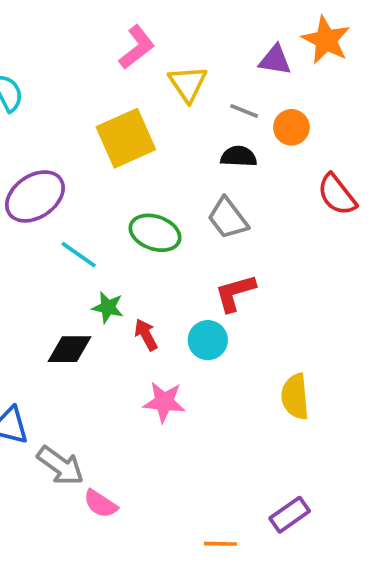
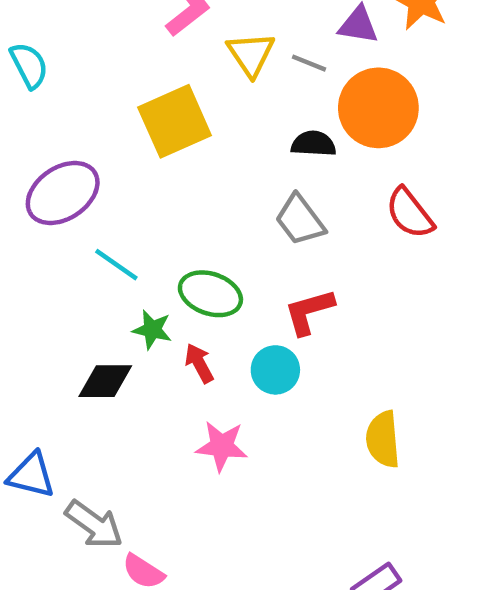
gray line: (244, 111) -> (309, 63), moved
orange circle: (291, 127) -> (378, 108), size x1.8
red semicircle: (337, 195) -> (410, 213), moved
green ellipse: (155, 233) -> (210, 294), moved

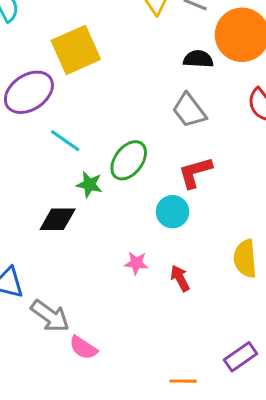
yellow square: (175, 121) -> (76, 50), moved
green ellipse: (210, 294) -> (129, 160), turned -72
red arrow: (199, 363) -> (180, 278), moved
pink star: (222, 446) -> (136, 263), size x0.7

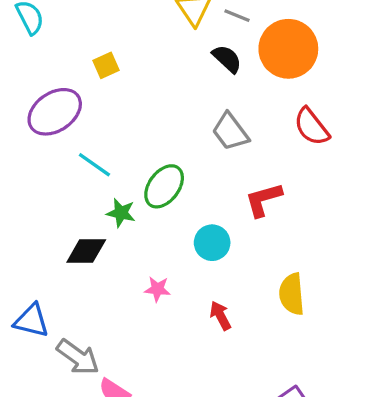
yellow square: (76, 50) -> (106, 65), size x0.5
black semicircle: (198, 59) -> (227, 59), moved, turned 40
red L-shape: (195, 172) -> (263, 200), moved
pink star: (136, 263) -> (157, 289), moved

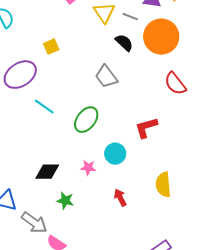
gray trapezoid: (230, 132) -> (106, 77), moved
green star: (121, 213) -> (65, 201), moved
black diamond: (86, 251) -> (47, 172), moved
pink star: (157, 289) -> (88, 168), moved

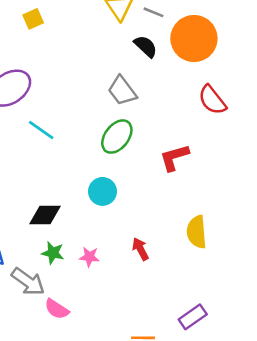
yellow square: (51, 47) -> (33, 19), moved
green ellipse: (86, 120) -> (117, 137), moved
cyan circle: (115, 154) -> (102, 191), moved
pink star: (88, 168) -> (89, 257), moved
green star: (65, 201) -> (53, 253), moved

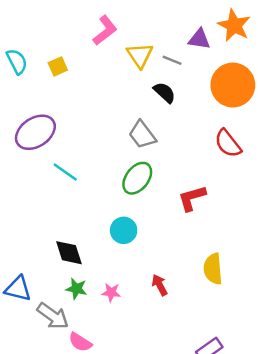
orange circle: (194, 38) -> (233, 85), moved
black diamond: (45, 215) -> (69, 253), turned 72

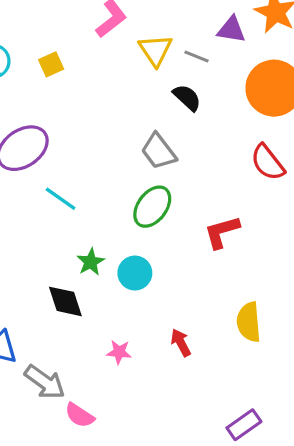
green star: (76, 289) -> (91, 262), moved, turned 30

